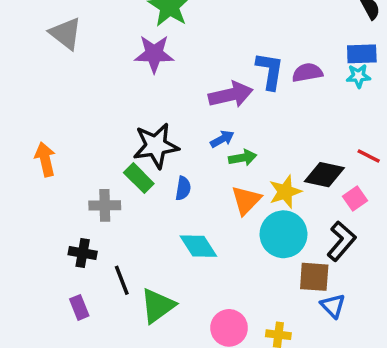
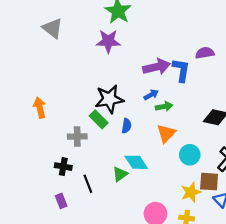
blue L-shape: (270, 71) -> (181, 70), moved
yellow star: (285, 192) -> (191, 192), moved
cyan circle: (284, 234) -> (190, 155), size x0.7
green triangle: (158, 306) -> (120, 174), moved, size x0.7

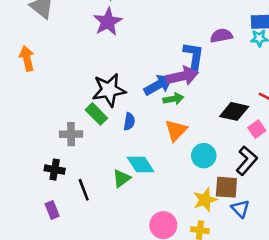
purple star: (108, 41) -> (108, 22), turned -30
purple arrow: (157, 67) -> (182, 76), moved
blue arrow: (151, 95) -> (158, 85), size x1.6
orange arrow: (40, 108) -> (27, 58), moved

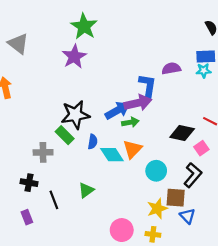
cyan diamond: (141, 164) -> (112, 155), moved

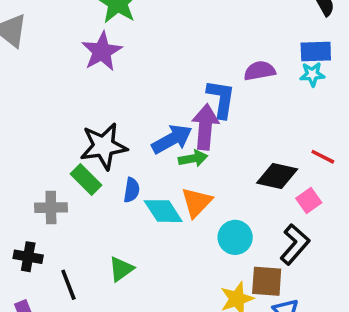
purple arrow: (138, 103) -> (205, 127), turned -72

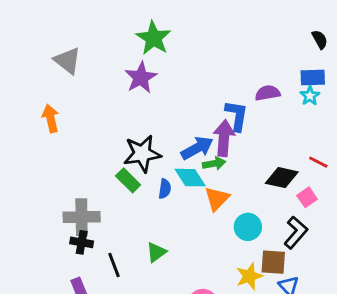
cyan star: (312, 74) -> (310, 96), turned -30
gray cross: (51, 208) -> (82, 217), moved, size x1.4
cyan diamond: (163, 211) -> (190, 178), moved

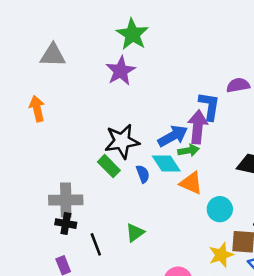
gray triangle: (67, 61) -> (53, 55), turned -36
blue semicircle: (165, 189) -> (143, 174), turned -30
orange triangle: (217, 199) -> (191, 183), turned -50

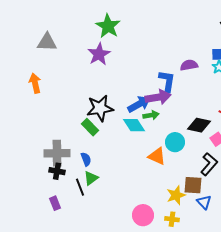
purple arrow: (198, 127) -> (158, 97), turned 75
blue semicircle: (143, 174) -> (86, 159), moved
orange triangle: (191, 183) -> (157, 156), moved
cyan circle: (220, 209) -> (175, 142), moved
green triangle: (135, 233) -> (91, 178), moved

